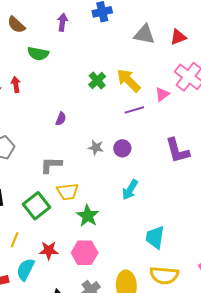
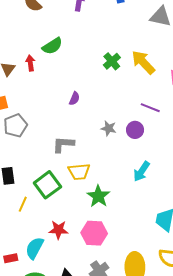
green semicircle: (38, 54) -> (52, 46), moved, turned -45
purple line: (134, 110) -> (150, 108), moved, turned 36
yellow line: (15, 240) -> (23, 204), moved

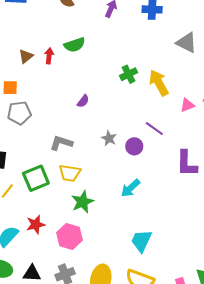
red star: (58, 230) -> (36, 224), turned -30

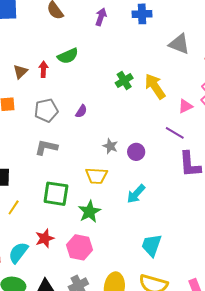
gray pentagon: (19, 113) -> (46, 110), moved
purple line: (154, 129) -> (175, 133), moved
gray L-shape: (61, 143) -> (46, 147), moved
yellow trapezoid: (70, 173) -> (96, 176), moved
green square: (36, 178) -> (56, 194), moved, turned 36

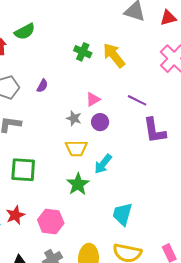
green cross: (124, 80) -> (83, 52), turned -30
pink triangle: (185, 106) -> (93, 99), moved
yellow trapezoid: (96, 176) -> (76, 148), moved
green star: (89, 212) -> (78, 184), moved

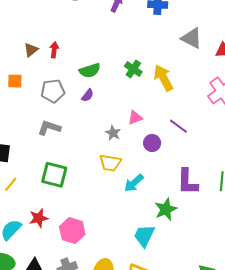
green semicircle: (25, 32) -> (90, 70), moved
purple circle: (100, 122) -> (152, 143), moved
purple L-shape: (155, 131) -> (187, 182), moved
green star: (78, 184) -> (166, 209), moved

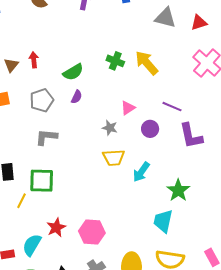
green square: (54, 175) -> (42, 181), moved
purple L-shape: (187, 182) -> (191, 136), moved

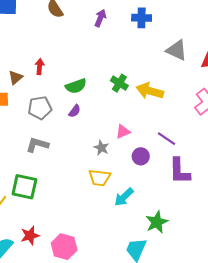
yellow arrow: (147, 63) -> (150, 91), turned -44
brown triangle: (11, 65) -> (15, 77), moved

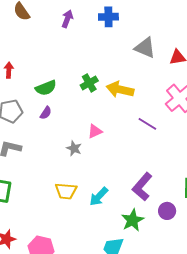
green cross: (119, 83) -> (89, 83), turned 30
purple line: (166, 139) -> (147, 124), moved
purple circle: (141, 156) -> (167, 211), moved
purple L-shape: (180, 171) -> (142, 187), moved, turned 44
yellow trapezoid: (100, 178) -> (66, 191), moved

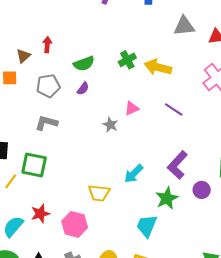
gray triangle: (145, 48) -> (184, 26), turned -30
purple line: (147, 124) -> (174, 110), moved
yellow trapezoid: (66, 191) -> (99, 193), moved

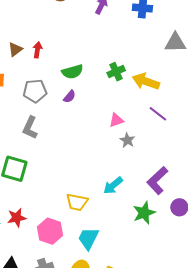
brown triangle: (23, 56) -> (15, 49), moved
purple line: (174, 110) -> (158, 114), moved
gray L-shape: (46, 123) -> (30, 128), turned -85
gray star: (110, 125) -> (127, 140), moved
cyan trapezoid: (147, 226) -> (88, 238), moved

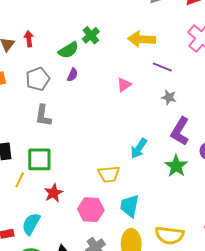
green cross: (116, 72) -> (91, 35), moved
gray star: (127, 140) -> (169, 97), moved
red star: (17, 218) -> (54, 193), moved

